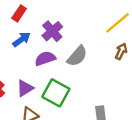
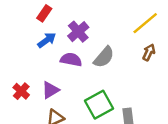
purple semicircle: (45, 59) -> (71, 60), turned 30
green square: (56, 93) -> (99, 105), moved, turned 32

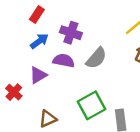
purple cross: (78, 32) -> (71, 33), turned -30
purple triangle: (50, 90) -> (38, 75), moved

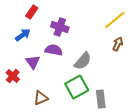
blue arrow: (39, 41) -> (23, 35), moved
gray semicircle: (96, 58) -> (83, 61), moved
purple triangle: (38, 75) -> (33, 62), turned -35

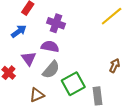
brown arrow: (118, 44) -> (115, 66), moved
gray semicircle: (83, 61) -> (51, 70), moved

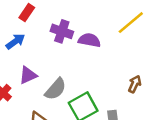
purple semicircle: (50, 46) -> (89, 40), moved
purple triangle: (29, 59) -> (28, 75), turned 42

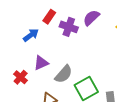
red rectangle: (27, 13) -> (49, 17), moved
purple semicircle: (89, 40) -> (91, 18), moved, turned -54

